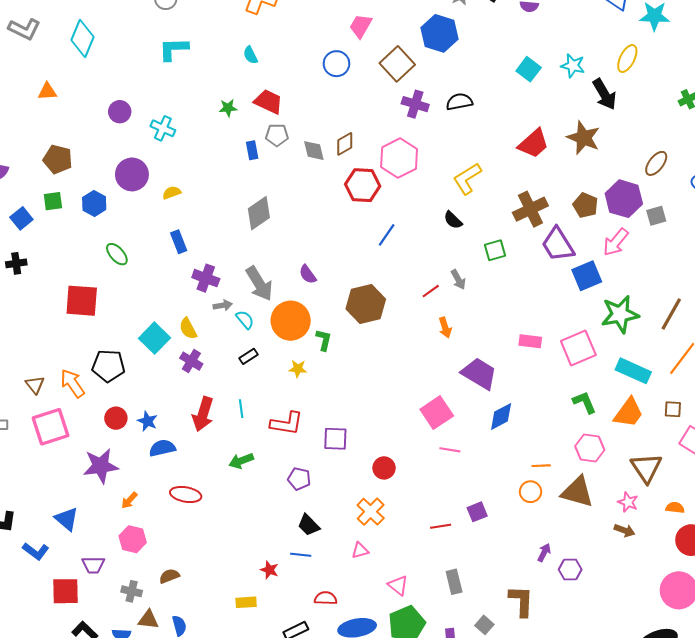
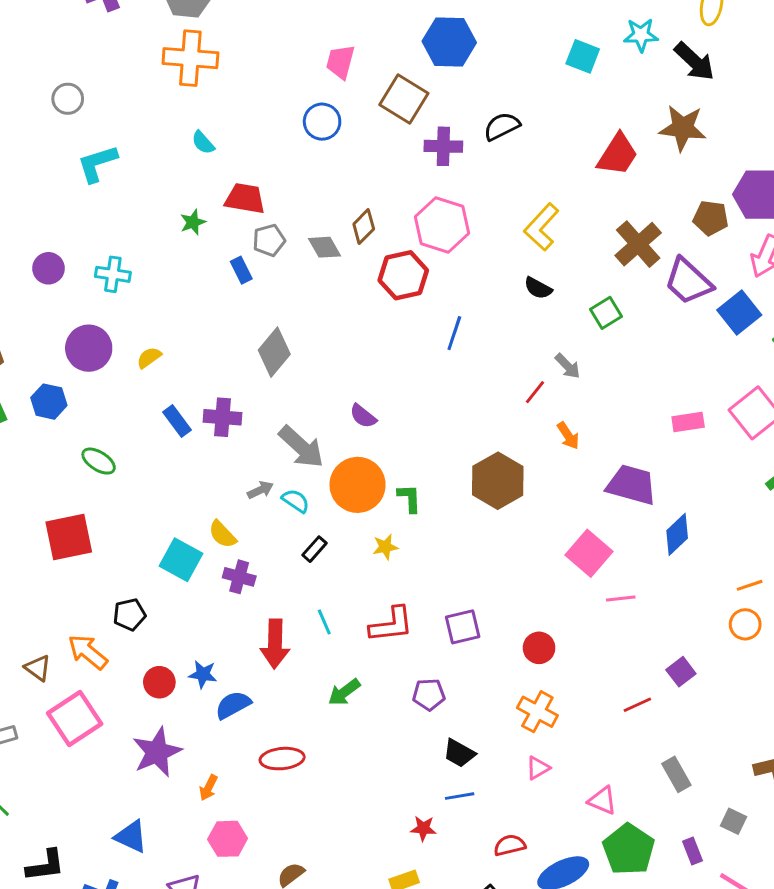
purple cross: (206, 278) -> (222, 417), moved
brown hexagon: (366, 304) -> (498, 481), moved
black pentagon: (108, 366) -> (129, 615), size x0.7

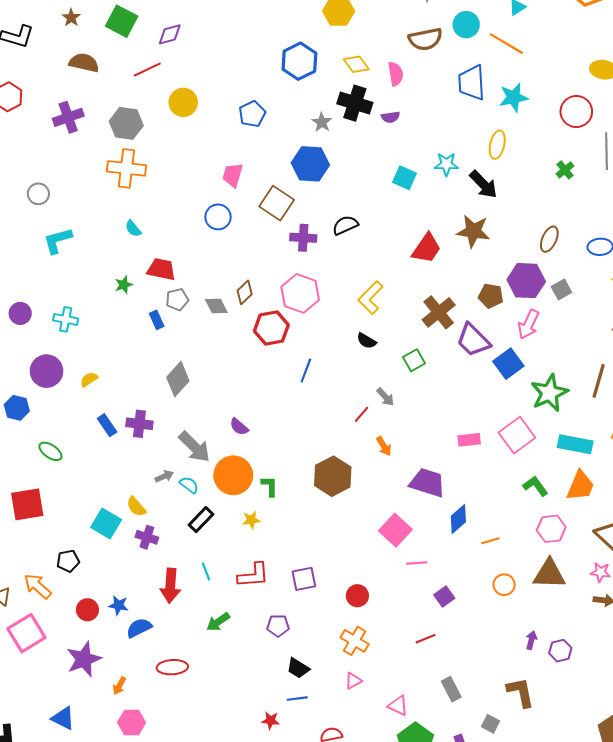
black rectangle: (314, 549) -> (201, 520), size x1.4
orange line: (750, 585) -> (490, 541), moved
purple square: (681, 672) -> (444, 596), moved

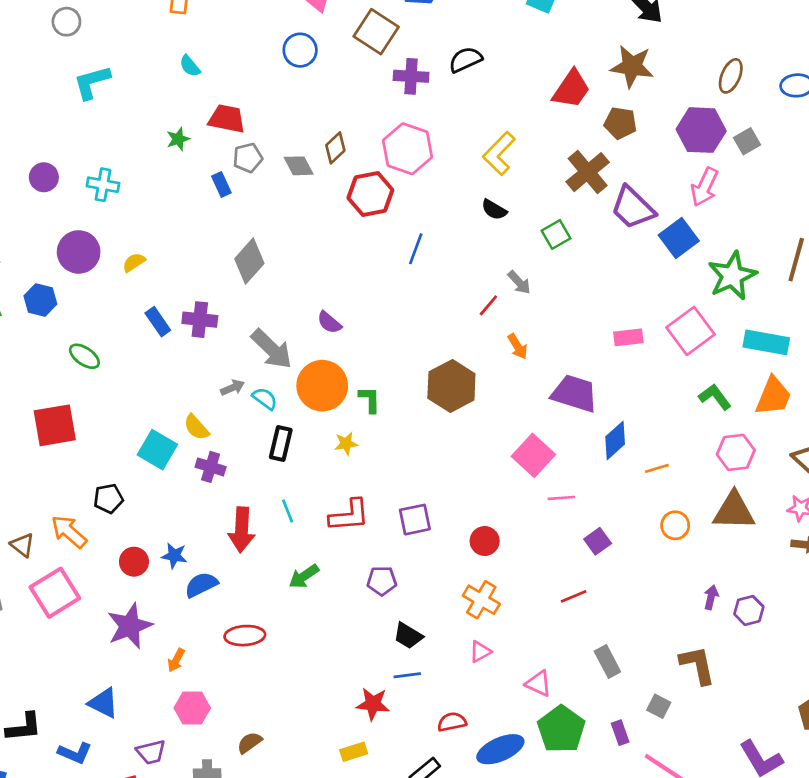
brown pentagon: (491, 296) -> (620, 123), moved
black rectangle: (201, 520) -> (281, 444), turned -30
red star: (271, 720) -> (373, 704), size x1.4

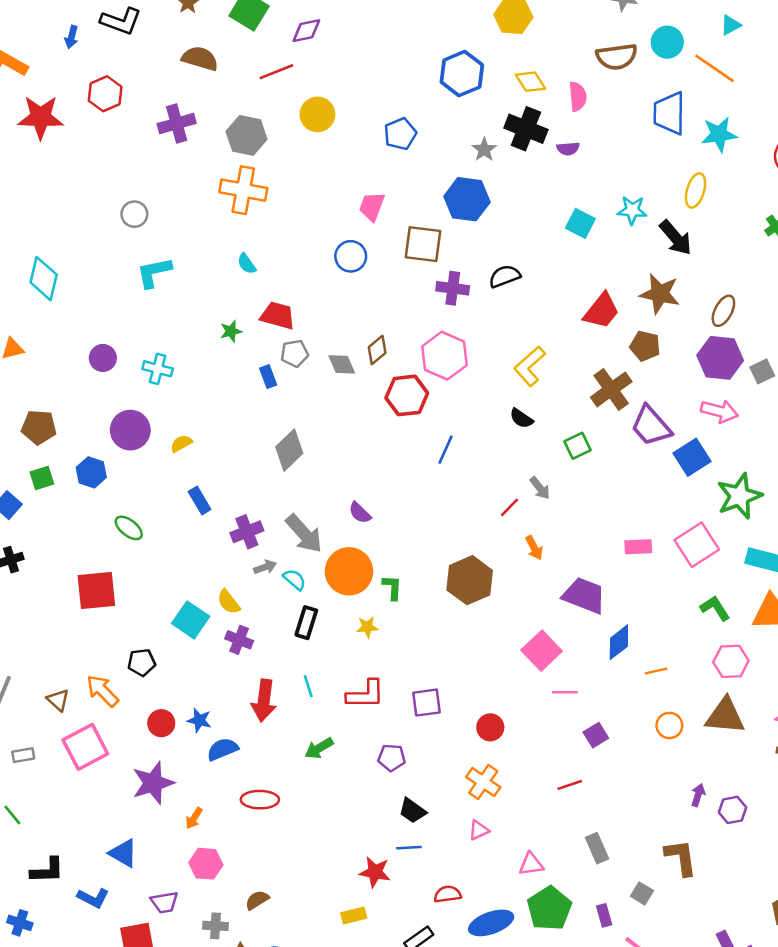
brown square: (376, 32) -> (423, 244), turned -30
brown ellipse: (731, 76) -> (723, 311), moved
pink arrow: (704, 187) -> (719, 411), turned -105
purple cross: (200, 320) -> (247, 532), moved, turned -32
pink triangle: (539, 684) -> (531, 864), turned -36

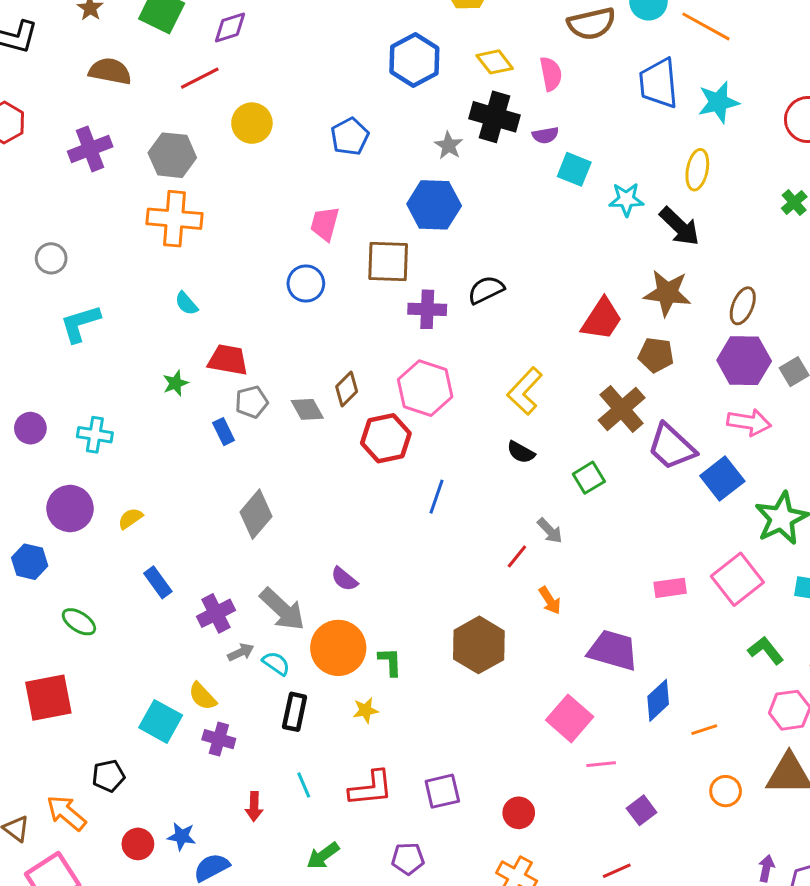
cyan square: (580, 223) -> (574, 169), moved
red arrow: (264, 701) -> (254, 807), size x0.6

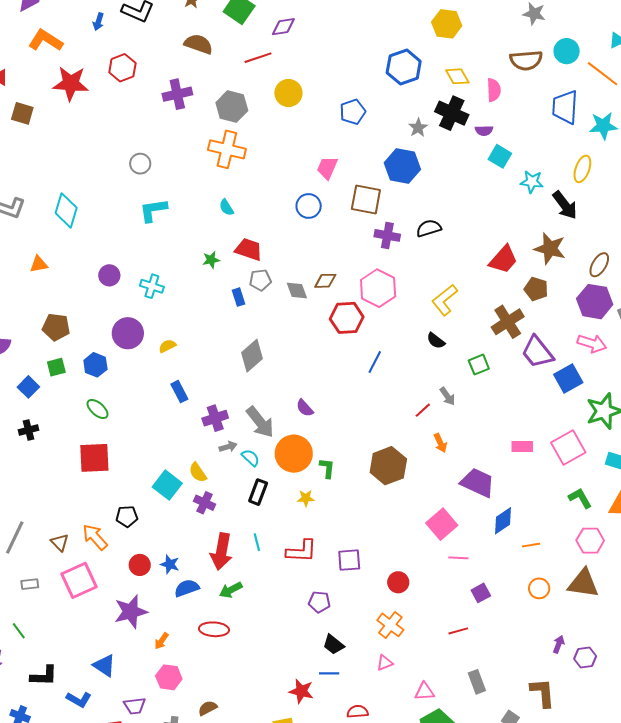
brown diamond: (347, 389) -> (325, 281), turned 35
green ellipse: (79, 622) -> (97, 409), moved
red arrow: (254, 807) -> (221, 552), size x1.8
green arrow: (323, 856) -> (231, 590), moved

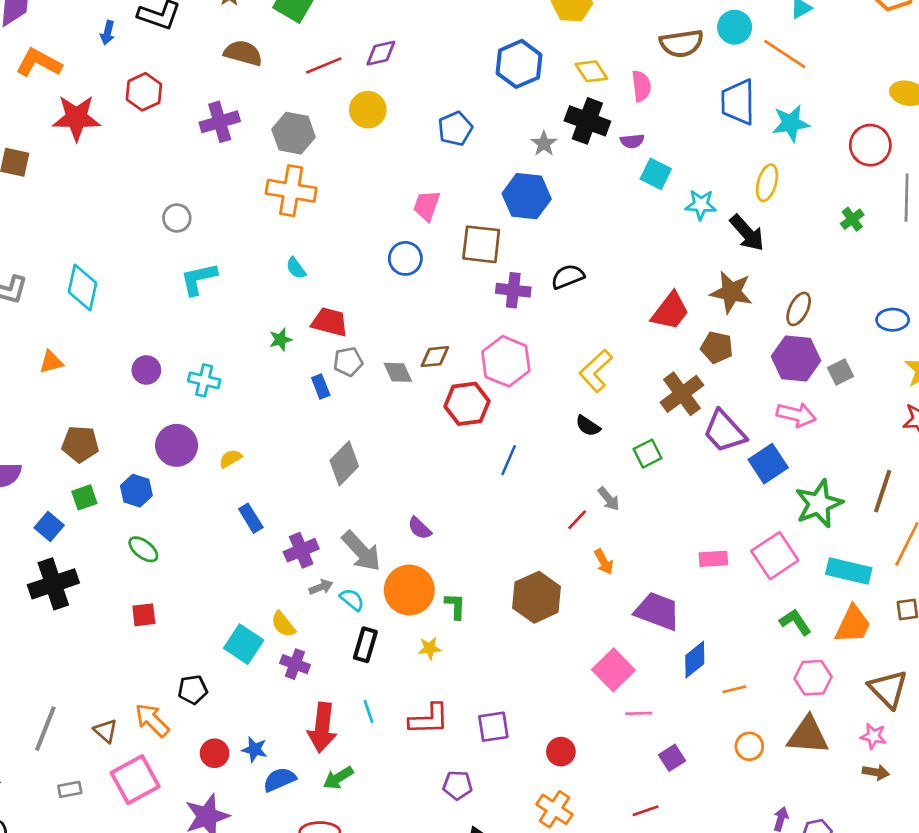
purple diamond: (283, 27) -> (381, 53), moved
black cross: (29, 430) -> (53, 584), size x1.8
red square: (94, 458) -> (144, 615), size x0.6

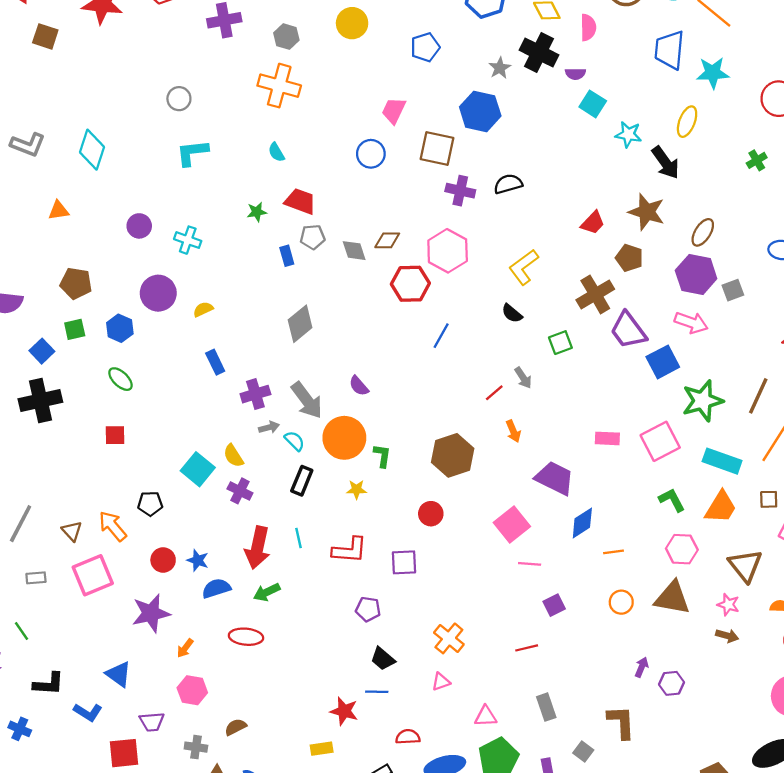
gray hexagon: (294, 133) -> (286, 37), size x0.7
red trapezoid: (670, 311) -> (593, 223), size x0.7
red circle: (561, 752) -> (431, 514), moved

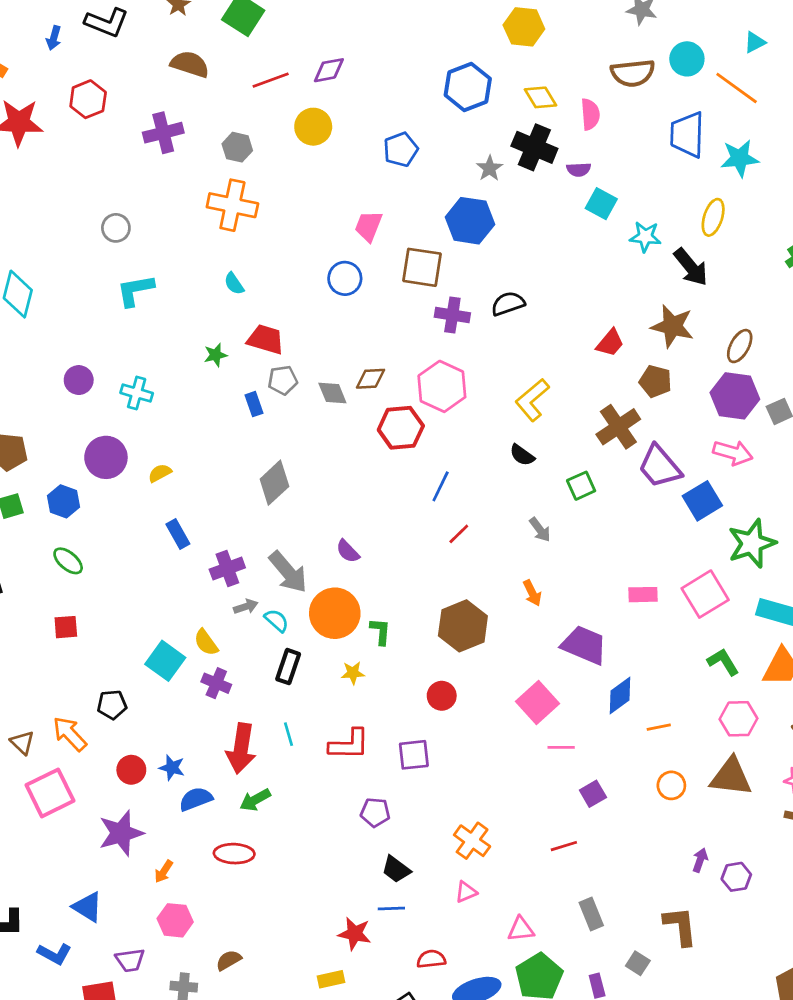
red line: (494, 393) -> (459, 534), moved

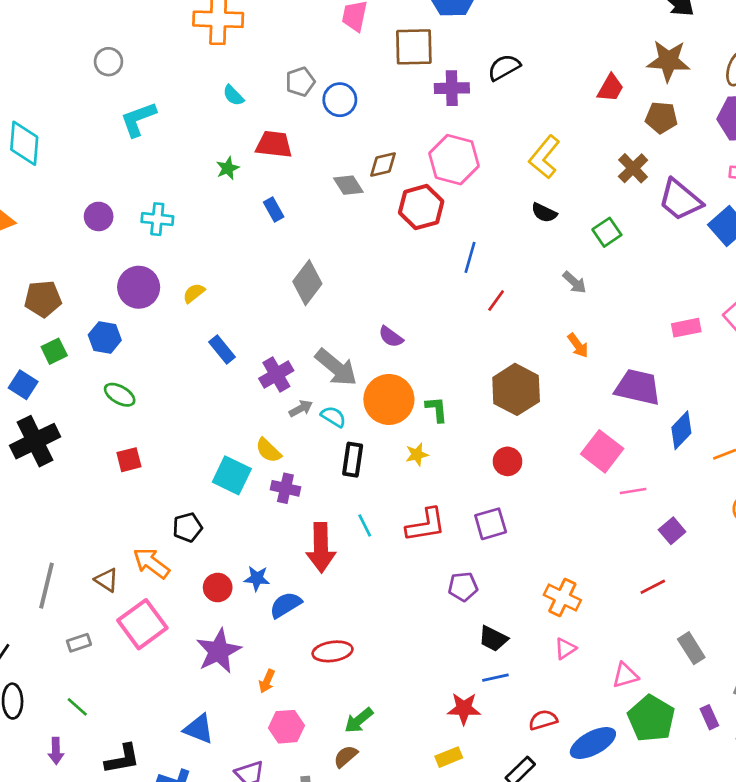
blue circle: (345, 278) -> (340, 100), moved
gray pentagon: (283, 380) -> (300, 82), moved
brown cross: (618, 427) -> (633, 168), size x0.7
green arrow: (255, 800) -> (359, 720), moved

